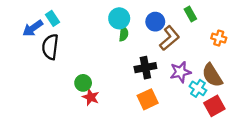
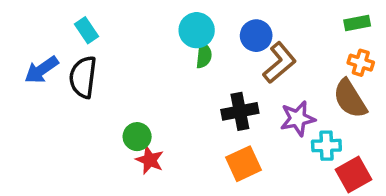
green rectangle: (190, 14) -> (357, 23), moved, turned -72
blue arrow: (33, 28) -> (41, 70), moved
brown semicircle: (212, 75) -> (350, 99), moved
cyan cross: (198, 88) -> (326, 146), turned -35

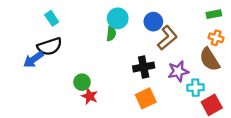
green semicircle: (204, 55) -> (111, 33), moved
blue arrow: (41, 70) -> (33, 59), moved
black semicircle: (83, 77) -> (50, 46), turned -115

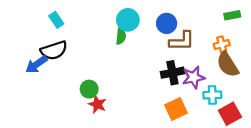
brown L-shape: (167, 38) -> (182, 41), turned 40
orange cross: (216, 38) -> (222, 45), moved, turned -32
black cross: (144, 67) -> (172, 73), moved
orange square: (146, 98) -> (176, 109), moved

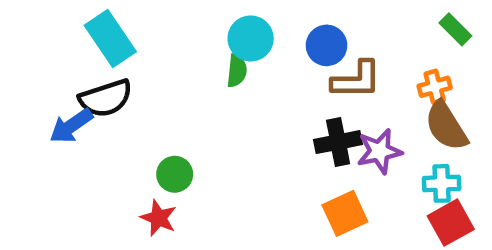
green rectangle: (232, 15) -> (455, 29), turned 56
cyan rectangle: (56, 20) -> (110, 38), size x1.6
cyan cross: (212, 95) -> (442, 183), moved
red star: (97, 104) -> (159, 218), moved

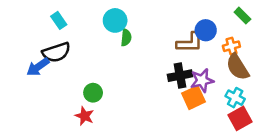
cyan rectangle: (110, 38) -> (59, 20), size x0.6
cyan circle: (251, 38) -> (115, 20), moved
blue circle: (327, 45) -> (206, 30), moved
cyan cross: (442, 183) -> (235, 98), turned 30
orange square: (345, 213) -> (193, 98), moved

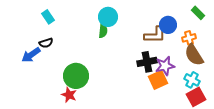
cyan circle: (115, 20) -> (108, 17), moved
black semicircle: (56, 52) -> (46, 43), size x0.6
green circle: (93, 93) -> (76, 76), size x1.6

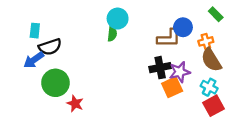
cyan rectangle: (48, 17) -> (35, 31), moved, turned 40
black semicircle: (46, 43) -> (50, 47), size x1.5
green circle: (76, 76) -> (55, 83), moved

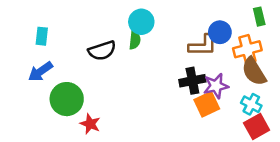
green rectangle: (216, 14) -> (259, 17), turned 32
orange cross: (206, 41) -> (247, 49), size x1.5
black semicircle: (50, 47) -> (102, 51), moved

